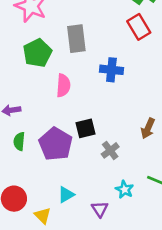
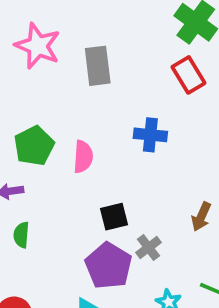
gray rectangle: (76, 39) -> (98, 66), moved
green pentagon: (37, 53) -> (34, 146), moved
purple pentagon: (56, 144) -> (109, 266), moved

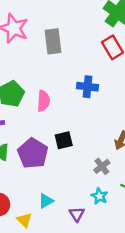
gray cross: (149, 248) -> (102, 166), moved
purple pentagon: (109, 266) -> (33, 153), moved

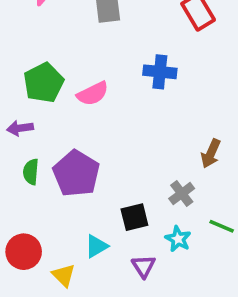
pink semicircle: (43, 101) -> (93, 94), turned 60
black square: (64, 140) -> (134, 217), moved

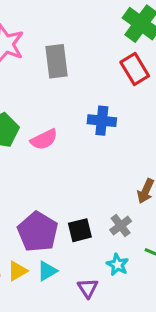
purple pentagon: (76, 174) -> (38, 232), moved
black square: (134, 217) -> (80, 230), moved
yellow triangle: (64, 275) -> (17, 271), moved, turned 45

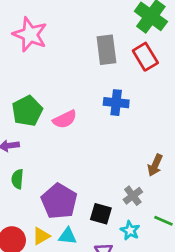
gray rectangle: (56, 61) -> (106, 50), moved
black square: (80, 230) -> (101, 214), moved, turned 30
cyan triangle: (47, 271) -> (68, 236), turned 36

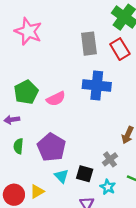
blue cross: (116, 103) -> (97, 85), size x1.4
purple pentagon: (59, 201) -> (51, 147), moved
cyan triangle: (68, 236) -> (61, 176), moved, turned 40

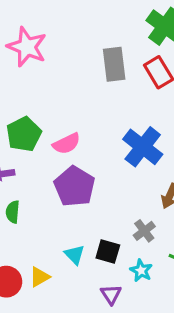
blue cross: (97, 85) -> (143, 147), moved, turned 32
purple pentagon: (51, 147) -> (74, 186), moved

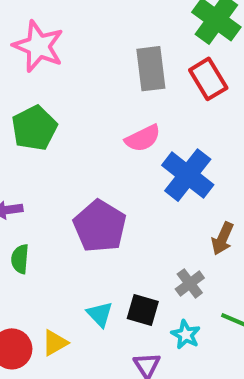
green pentagon: (24, 134) -> (34, 128), moved
pink semicircle: (67, 144) -> (143, 138), moved

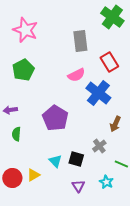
red rectangle: (208, 79) -> (109, 62), moved
cyan star: (186, 335) -> (106, 182), moved

